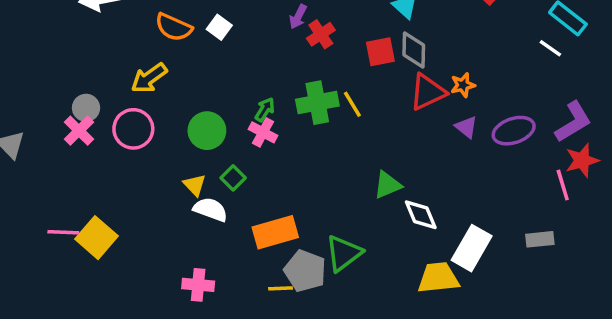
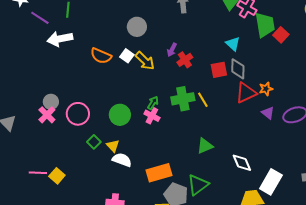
yellow arrow: (149, 78) -> (145, 61), moved, turned -100
green square: (233, 178) -> (94, 142), moved
green triangle: (387, 185) -> (205, 146), moved
yellow square: (97, 238) -> (57, 176), size x0.7

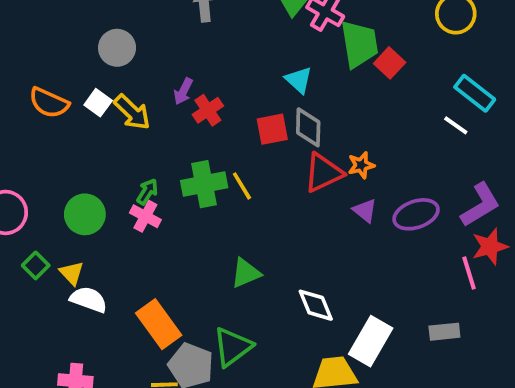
orange rectangle: (159, 173) -> (159, 324), turned 70

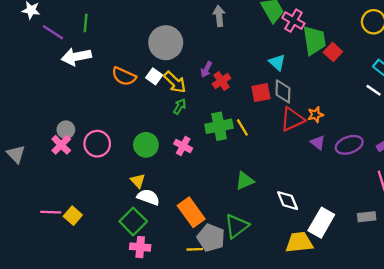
gray circle: (117, 48) -> (166, 43), size x1.5
green arrow: (147, 192) -> (180, 107), moved
green square: (36, 265) -> (133, 221), moved, size x1.6

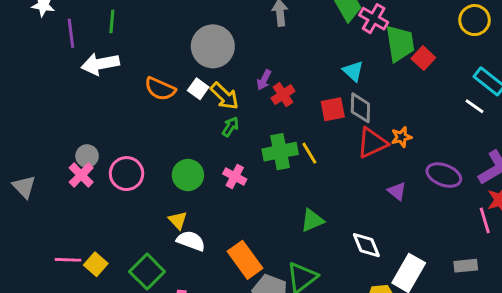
purple line: (53, 32) -> (71, 33), turned 50
purple triangle: (318, 143) -> (397, 191), moved
purple ellipse: (349, 145) -> (444, 175), turned 40
green square: (133, 221) -> (147, 272), moved

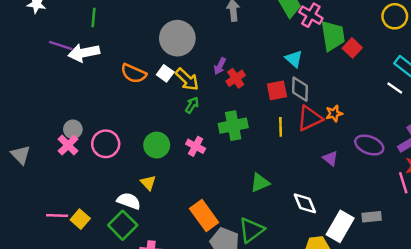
purple line: (71, 33) -> (61, 45), moved, turned -65
yellow line: (309, 153) -> (281, 127), moved, turned 30
white semicircle: (191, 241) -> (129, 201), moved
gray rectangle: (466, 266) -> (372, 217), moved

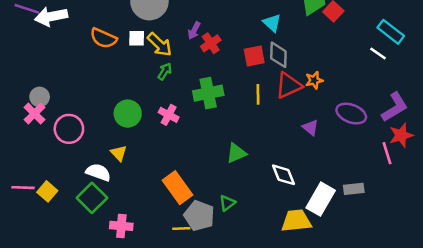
white square: (165, 73) -> (137, 38), turned -35
pink circle: (106, 144) -> (69, 129), moved
green triangle: (251, 230) -> (227, 203), size x0.6

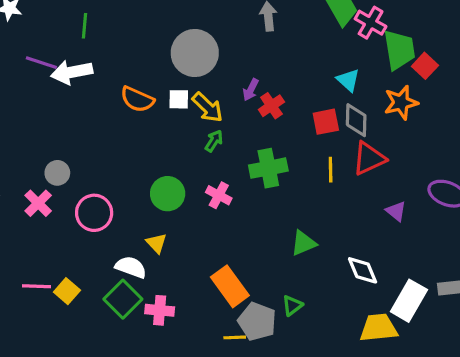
orange star: (314, 80) -> (401, 103), moved, size x1.5
pink cross: (34, 114) -> (38, 203), moved
pink cross: (121, 226) -> (160, 310), moved

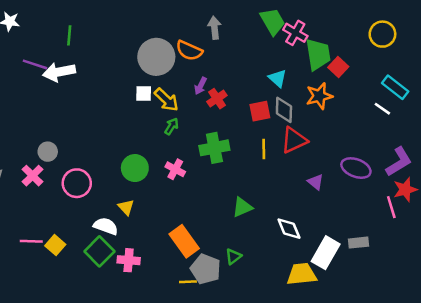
orange semicircle: (137, 99) -> (189, 51), moved

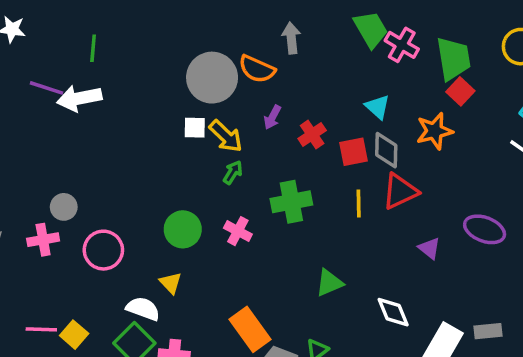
green trapezoid: (318, 54) -> (453, 59), moved
red cross: (217, 99) -> (312, 135), moved
pink cross: (33, 176) -> (43, 240), turned 35

